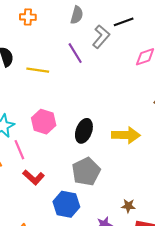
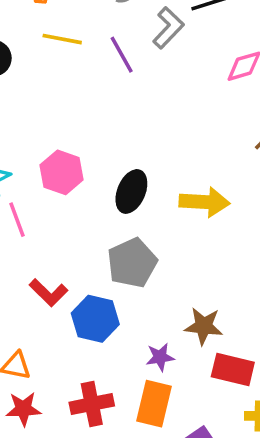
yellow line: (38, 70) -> (62, 39), moved
red L-shape: (34, 177) -> (49, 293), moved
brown star: (128, 206) -> (204, 326), size x1.5

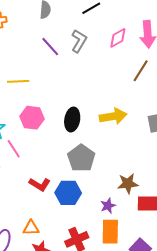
gray L-shape: (168, 28) -> (79, 41), moved
yellow line: (62, 39) -> (18, 81), moved

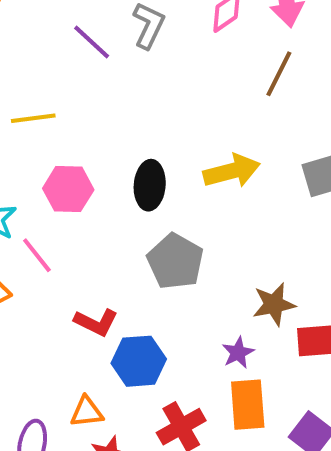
blue hexagon: (68, 193) -> (139, 361), moved

